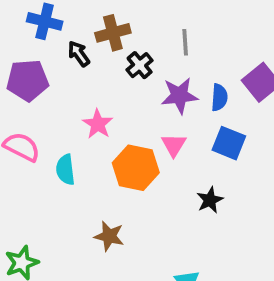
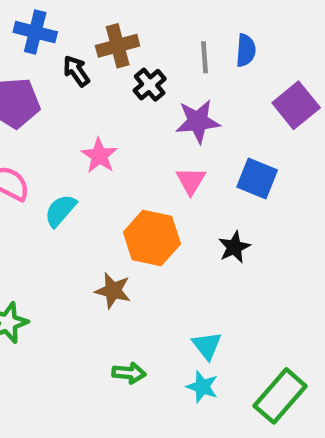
blue semicircle: (219, 97) -> (246, 50), moved
orange hexagon: (136, 168) -> (152, 238), moved
cyan semicircle: (65, 170) -> (60, 211), turned 48

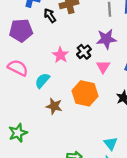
black cross: (150, 85) -> (84, 52), moved
brown star: (113, 291) -> (54, 106), moved

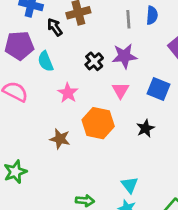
black cross: (84, 52) -> (94, 61), moved
pink star: (60, 55) -> (68, 93), moved
cyan semicircle: (42, 81) -> (46, 61), moved, turned -63

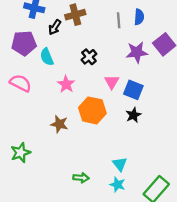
black arrow: (55, 27) -> (55, 27), turned -112
purple star: (124, 56) -> (137, 52), moved
blue square: (159, 89) -> (133, 90), moved

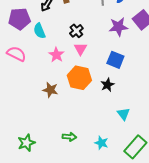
pink triangle: (112, 82) -> (80, 49), moved
black star: (133, 115) -> (107, 85), moved
green star: (21, 153) -> (26, 143), moved
cyan triangle: (120, 164) -> (123, 114), moved

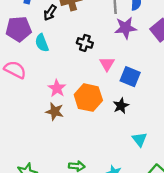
purple star: (118, 27) -> (126, 28), moved
black cross: (76, 31) -> (85, 43), turned -32
pink triangle: (80, 49) -> (107, 64), moved
pink star: (56, 55) -> (57, 88), moved

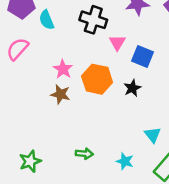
black cross: (85, 43) -> (93, 20), size x1.5
pink semicircle: (15, 70) -> (18, 49), turned -75
cyan triangle: (139, 139) -> (153, 135), moved

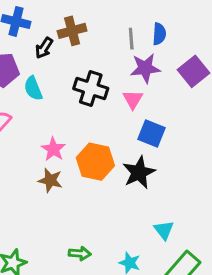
pink triangle: (117, 43) -> (133, 99), moved
black star: (132, 88) -> (139, 172), size x1.5

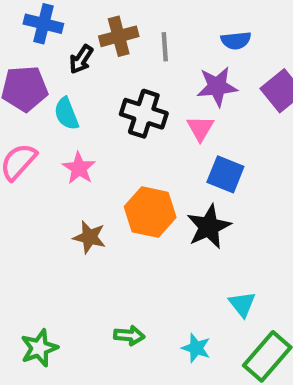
blue semicircle: (159, 34) -> (236, 40), turned 80
gray line: (131, 39) -> (165, 47), moved
pink star: (53, 149) -> (79, 168), moved

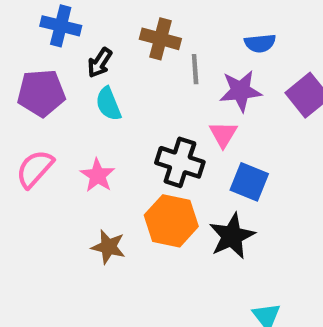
brown cross: (119, 36) -> (160, 39), moved, turned 30
gray line: (165, 47) -> (195, 69), moved
cyan semicircle: (66, 114) -> (108, 104), moved
black cross: (144, 114) -> (180, 162), moved

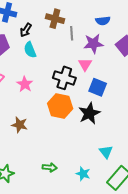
brown star: (108, 247) -> (20, 125), moved

